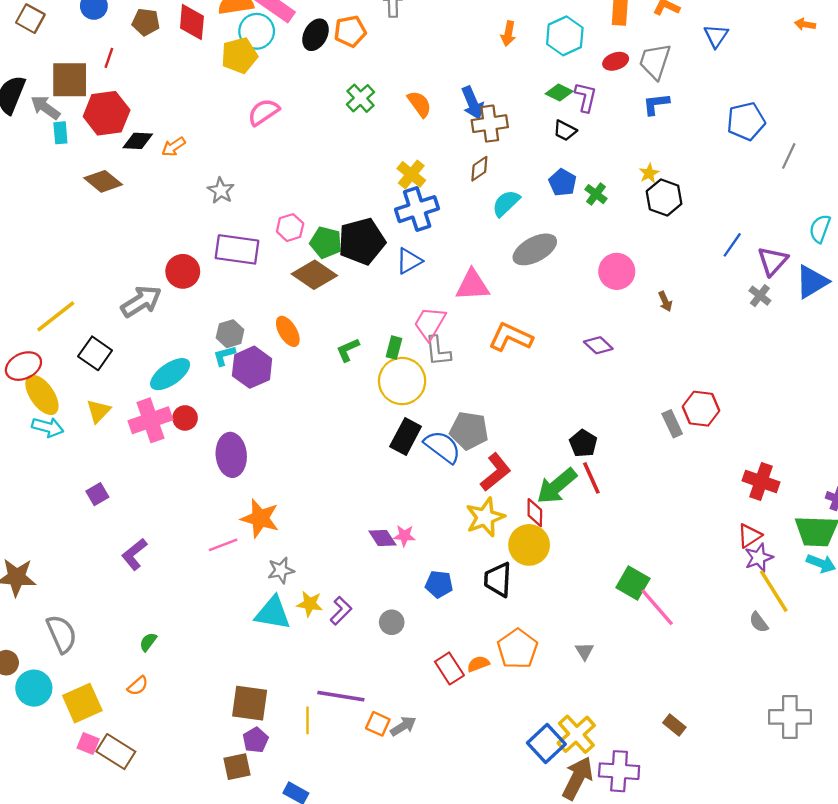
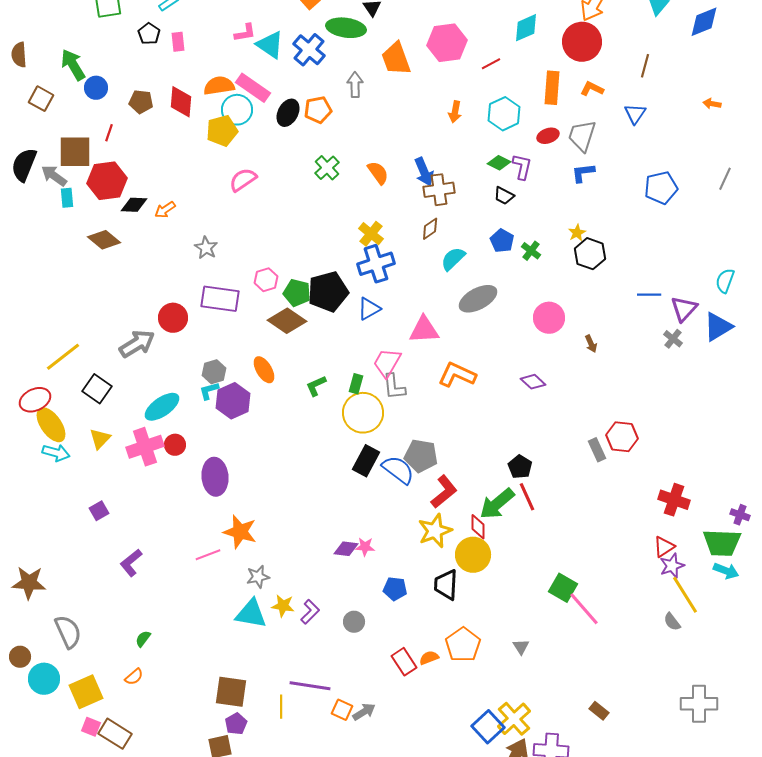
gray line: (789, 156) -> (725, 179), moved
blue line: (732, 245) -> (649, 295), turned 55
purple diamond: (382, 538) -> (346, 549), turned -50

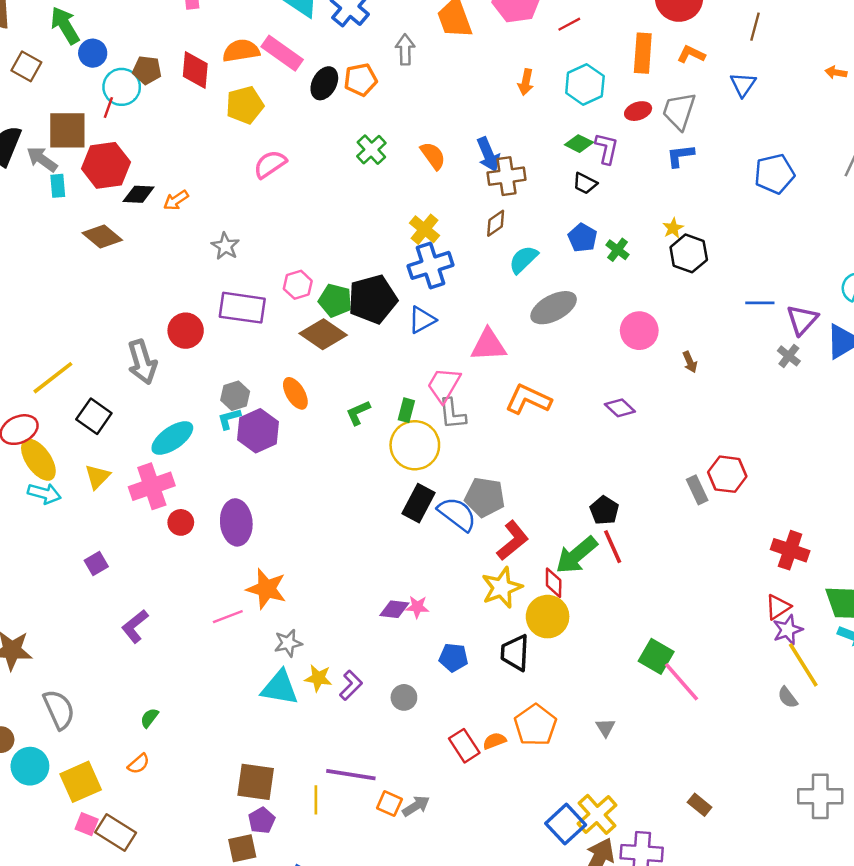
cyan circle: (237, 110) -> (122, 87), moved
gray arrow: (137, 344) -> (142, 362), turned 105
red circle: (175, 445) -> (181, 522), moved

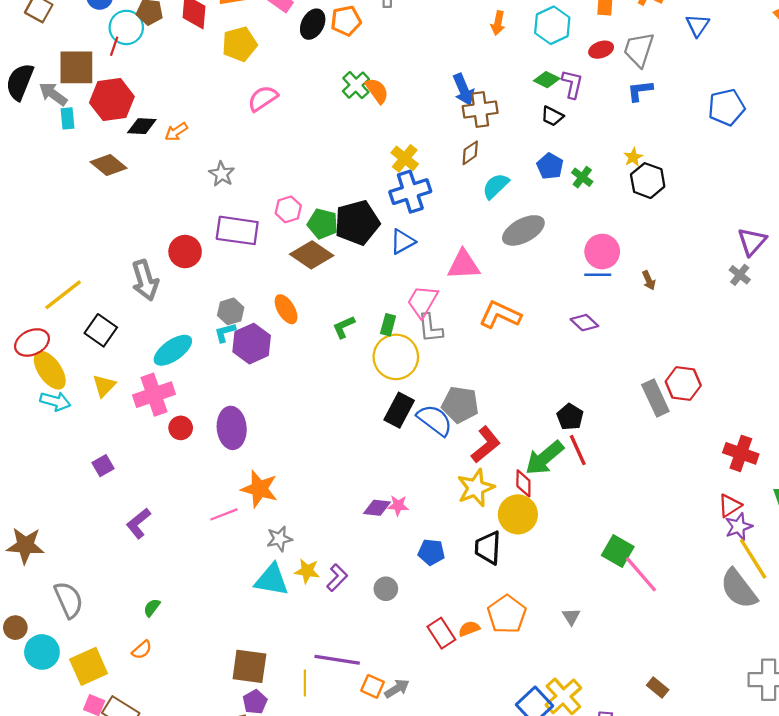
orange semicircle: (433, 156) -> (377, 91), moved
blue line: (760, 303) -> (598, 275), moved
gray rectangle: (697, 490) -> (655, 398), size x1.4
gray semicircle: (788, 697) -> (739, 589), size x2.0

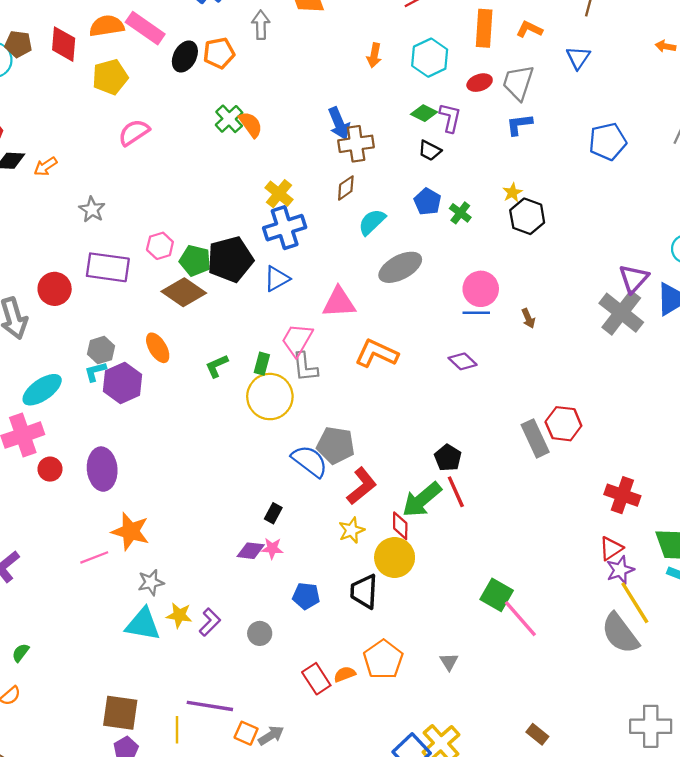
gray cross: (740, 275) -> (621, 313), size x2.0
black rectangle: (399, 410) -> (273, 513), moved, size x0.6
yellow star: (476, 488) -> (351, 530), size x0.7

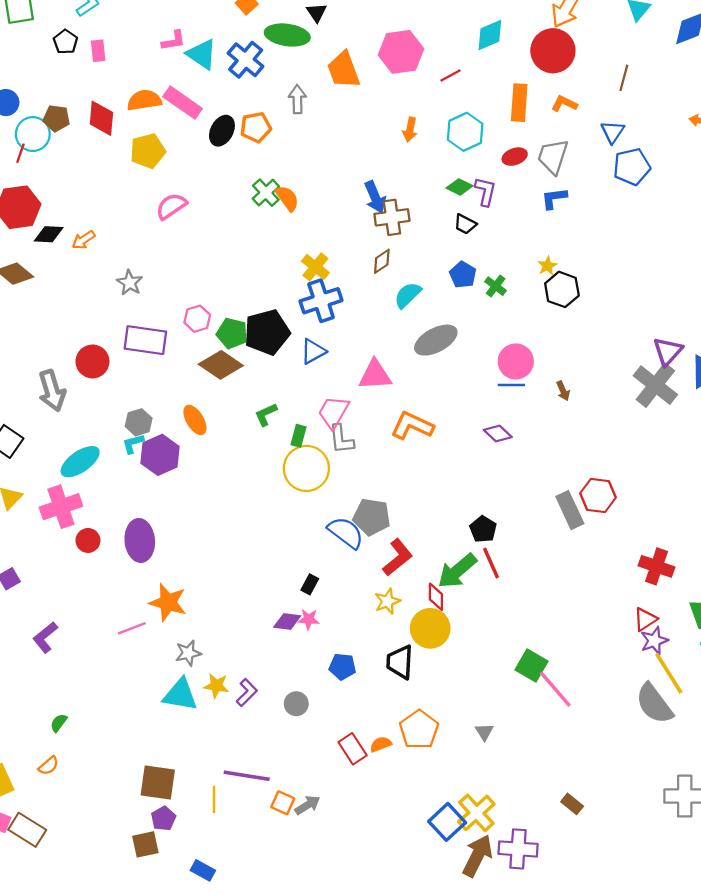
blue pentagon: (608, 142) -> (632, 167), moved
green L-shape: (217, 366) -> (266, 414), moved

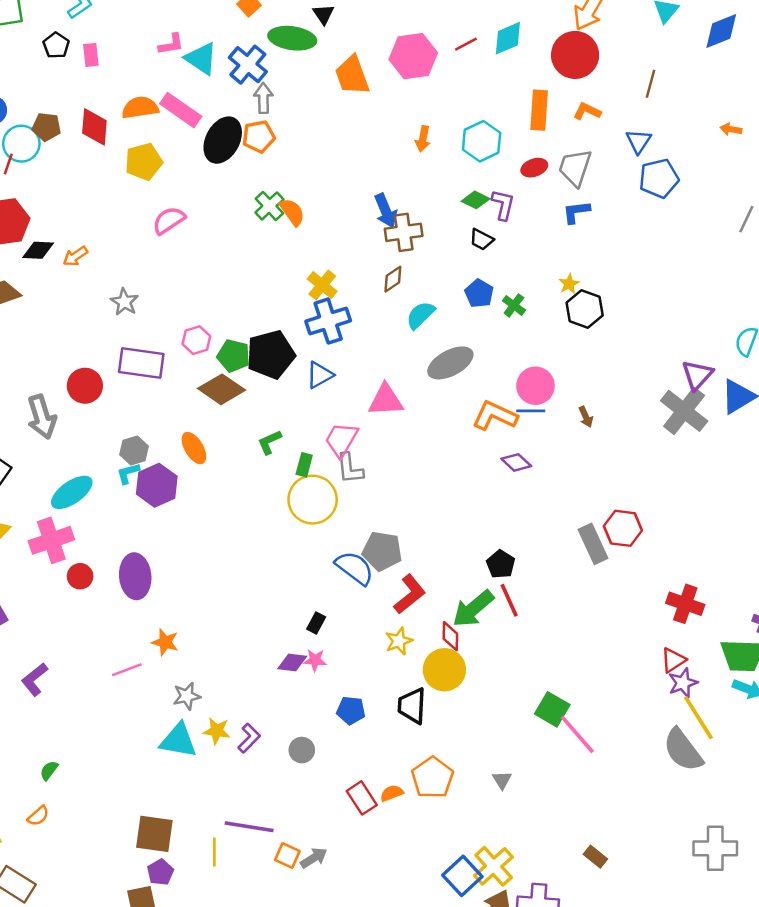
red line: (450, 76) -> (466, 44), moved
gray arrow: (297, 99) -> (263, 98), moved
black ellipse: (222, 131) -> (223, 140), size x1.4
orange L-shape: (412, 426) -> (495, 416), moved
orange star: (168, 602) -> (165, 642), size x0.7

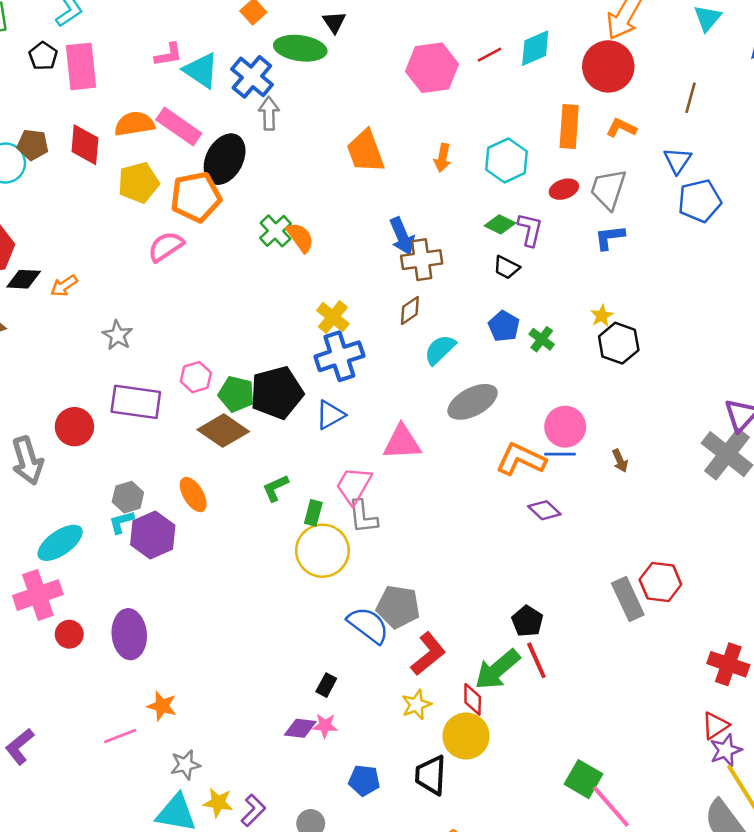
pink rectangle: (91, 55) -> (81, 66), size x1.8
orange trapezoid: (352, 75) -> (366, 151), moved
orange pentagon: (259, 136) -> (196, 197), moved, size x1.4

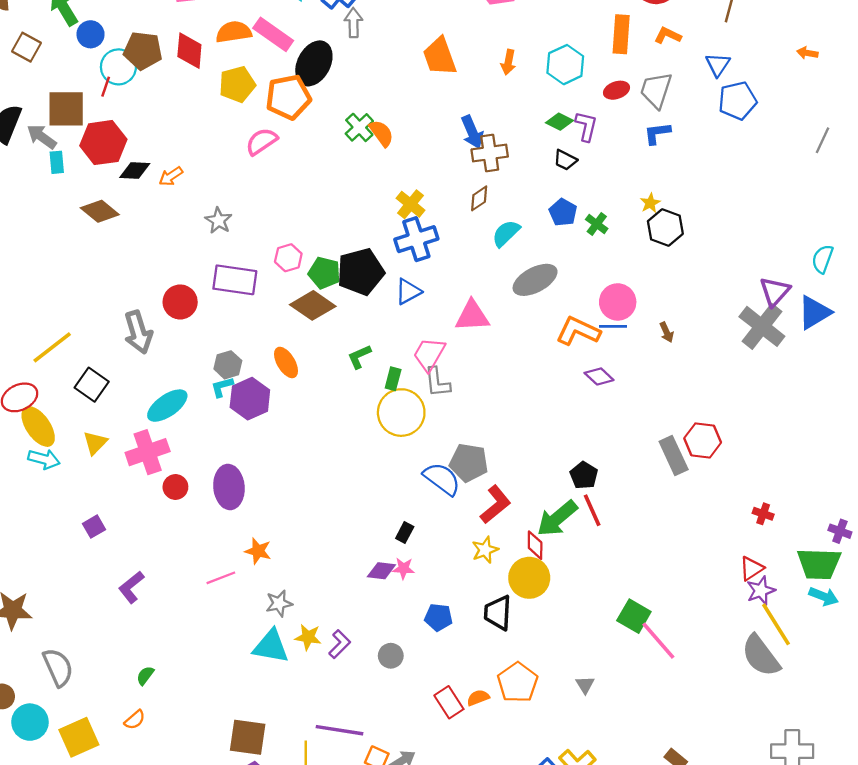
brown pentagon: (33, 145) -> (143, 51), size x1.4
red cross: (728, 664) -> (763, 514), size x0.6

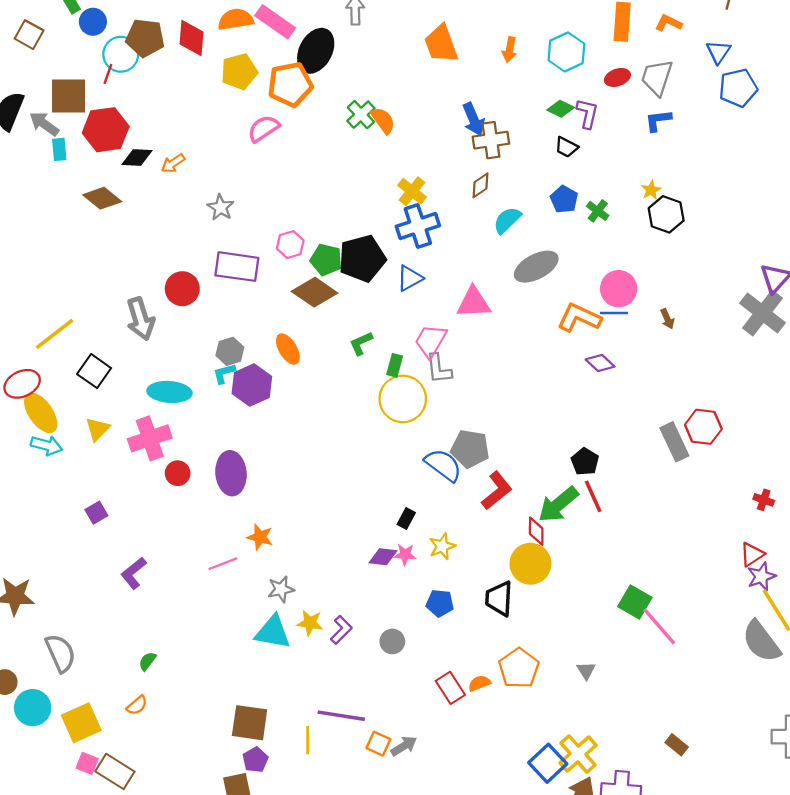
cyan ellipse: (167, 406) -> (169, 392), turned 39
yellow star: (485, 550) -> (442, 546), moved

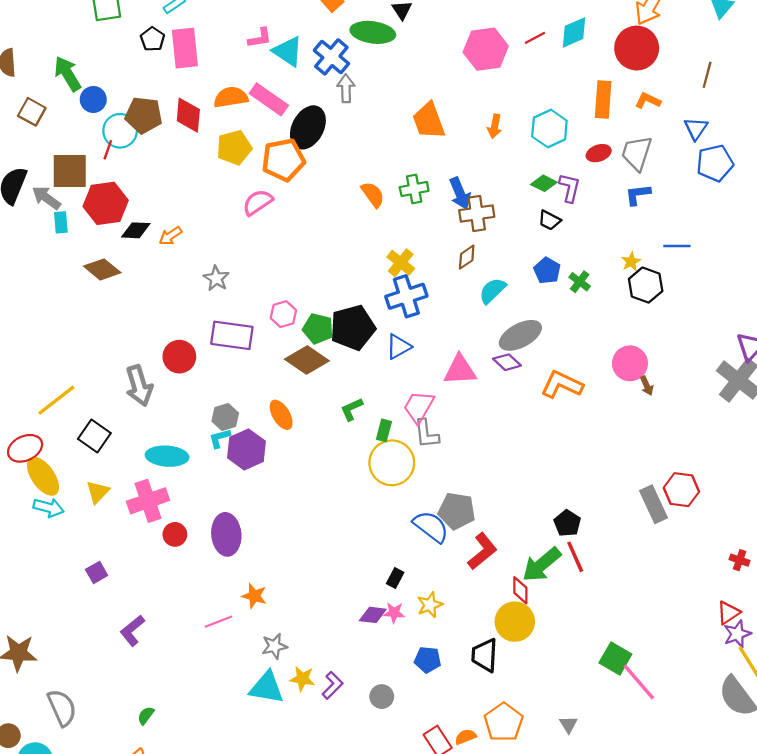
green cross: (361, 115) -> (414, 189), moved, turned 32
pink circle: (619, 289) -> (630, 363), moved
blue line: (614, 313) -> (677, 246), moved
purple diamond: (600, 363) -> (507, 362), moved

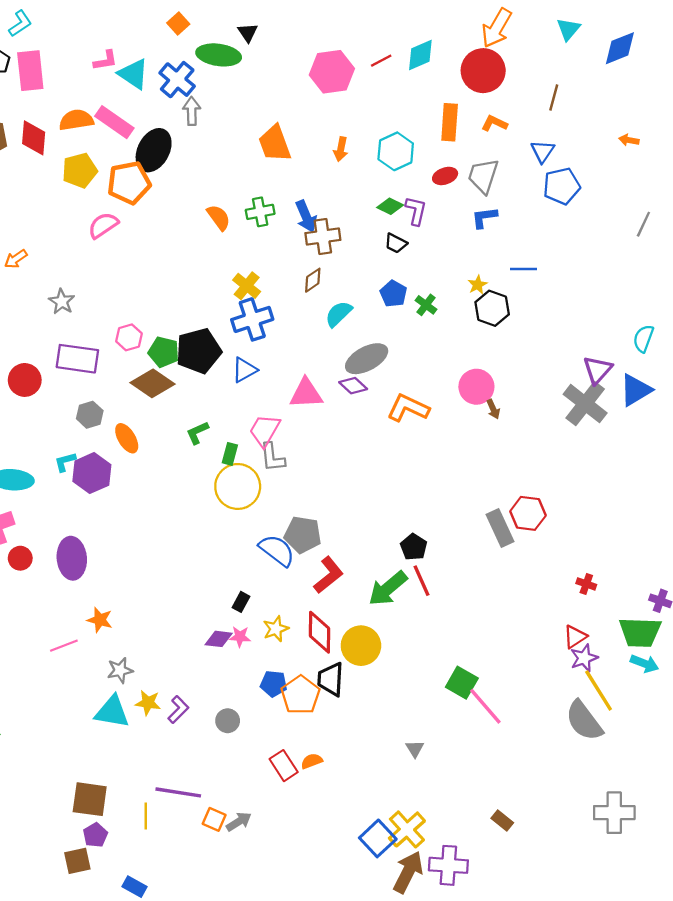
gray hexagon: (225, 417) -> (90, 415), moved
red diamond: (520, 590) -> (319, 632), moved, size x1.5
orange pentagon: (504, 722) -> (300, 695), moved

